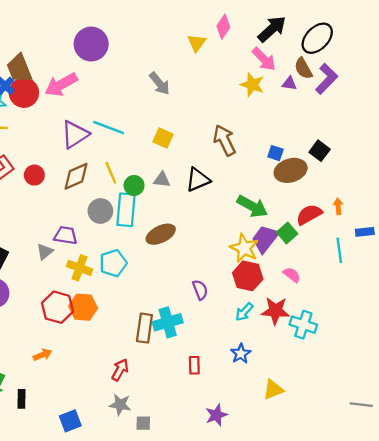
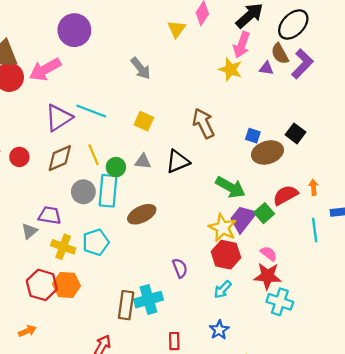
pink arrow: (264, 59) -> (242, 45), turned 65
red star: (275, 311) -> (267, 276), moved

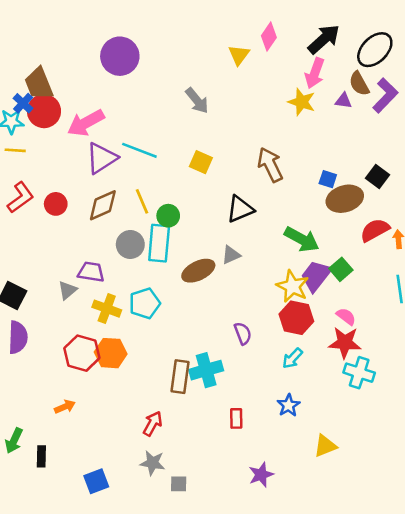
pink arrow: (45, 69) -> (86, 123), moved
gray triangle: (143, 161) -> (231, 255), moved, turned -30
red semicircle: (285, 195) -> (375, 230), moved

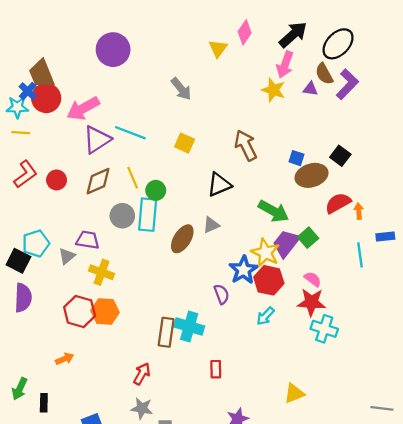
brown ellipse: (198, 271) -> (182, 239), turned -32
cyan pentagon: (145, 303) -> (36, 243), moved
cyan cross: (206, 370) -> (189, 326), turned 32
blue star: (289, 405) -> (243, 270), moved, size x1.4

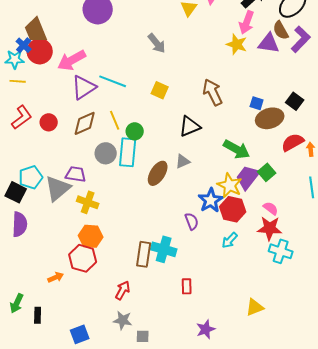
purple triangle: (310, 89) -> (269, 43), size x1.6
gray triangle: (67, 256) -> (58, 188), size x1.8
red hexagon: (80, 311) -> (83, 258), moved

